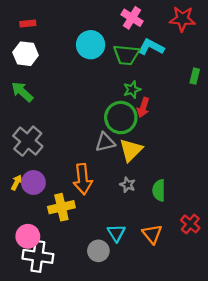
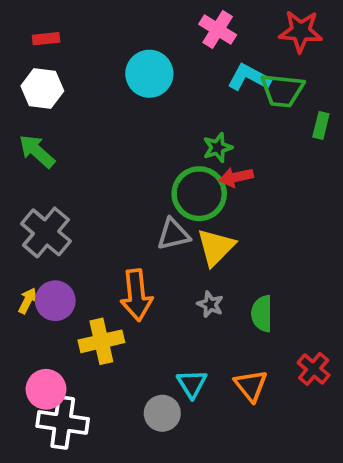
green trapezoid: (126, 55) -> (282, 90), moved
red arrow: (143, 107) -> (236, 177), turned 60

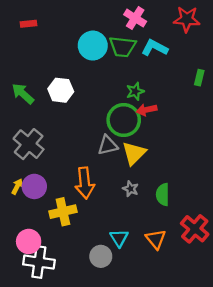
white hexagon: (42, 88) -> (61, 90), moved
green trapezoid: (282, 90) -> (123, 47), moved
red cross: (314, 369) -> (195, 229), size x1.4

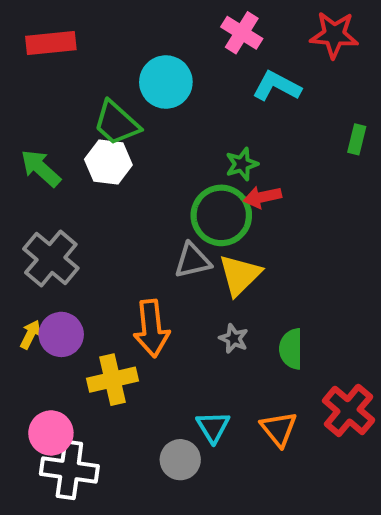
red rectangle: (29, 24) -> (51, 43), size x1.6
green trapezoid: (123, 47) -> (117, 123), moved, turned 36

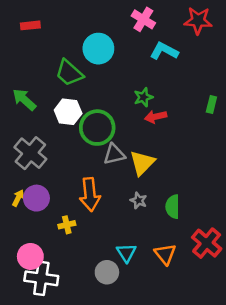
red rectangle: (51, 43) -> (30, 25), size x0.7
green rectangle: (357, 139) -> (211, 104), moved
white hexagon: (108, 162) -> (68, 112), moved
green circle: (221, 215) -> (97, 128), moved
yellow cross: (113, 380) -> (67, 225), size x0.6

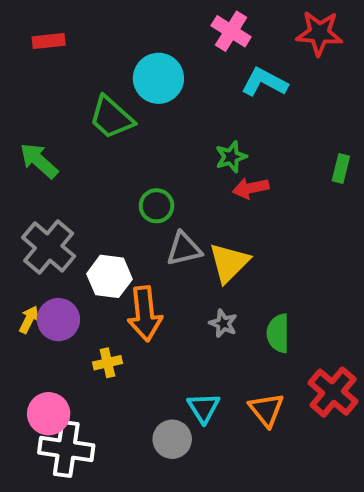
white hexagon: (68, 112) -> (109, 276), moved
green circle: (97, 128) -> (157, 206), size x0.6

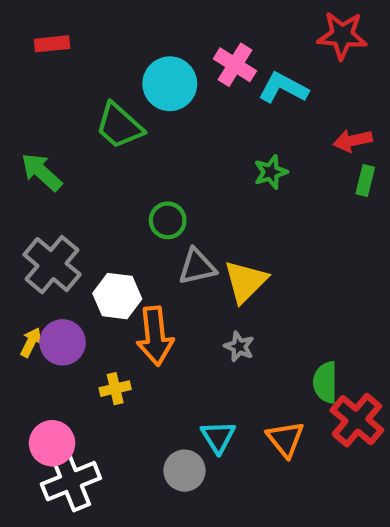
pink cross: (231, 31) -> (235, 65), moved
green star: (231, 157) -> (271, 172), moved
red arrow: (251, 188) -> (353, 141), moved
green semicircle: (278, 333) -> (325, 382), moved
white cross: (66, 449) -> (71, 481), turned -30

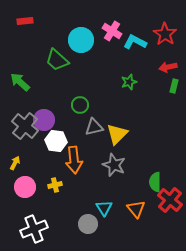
red star: (342, 35) -> (165, 34), moved, turned 30
purple circle: (63, 342) -> (44, 120), moved
gray star: (239, 347) -> (114, 165), size x1.6
pink circle: (52, 443) -> (25, 187), moved

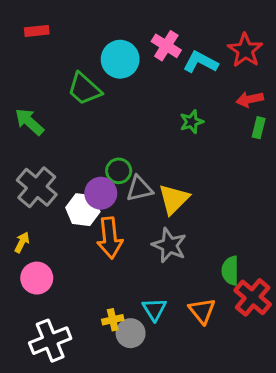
green circle: (80, 105) -> (119, 171), moved
purple circle: (44, 120) -> (101, 193), moved
yellow cross: (55, 185) -> (113, 320), moved

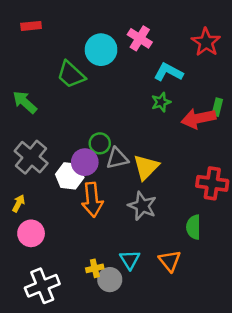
cyan L-shape: (201, 62) -> (168, 72), moved
red arrow: (250, 99) -> (198, 118), moved, size x1.5
red cross: (253, 297) -> (212, 183), moved, turned -32

